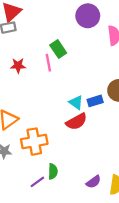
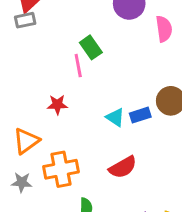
red star: (18, 66) -> (57, 105), moved
red semicircle: (77, 122) -> (123, 167), moved

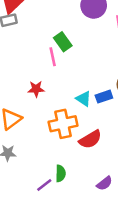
orange cross: (61, 169) -> (63, 124), moved

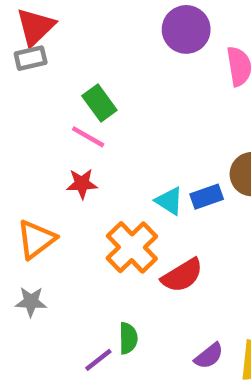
green rectangle: (63, 42) -> (99, 103), moved
pink line: (53, 57) -> (88, 137), moved, turned -48
orange cross: (63, 124) -> (132, 247), turned -32

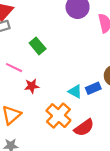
pink line: (88, 137) -> (14, 68), moved

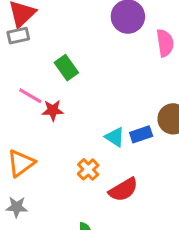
red star: (32, 86) -> (53, 110), moved
orange cross: (58, 116) -> (88, 169), size x0.6

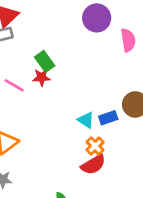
red star: (53, 110) -> (42, 77), moved
orange cross: (88, 169) -> (95, 146), moved

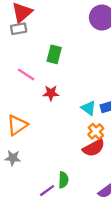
green rectangle: (45, 61) -> (54, 54), turned 48
red star: (42, 77) -> (51, 93), moved

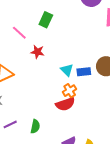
purple line: (47, 191) -> (10, 124), moved

